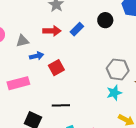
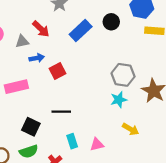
blue rectangle: (77, 29) -> (81, 31), size x1.5
red arrow: (52, 31) -> (41, 29), moved, turned 42

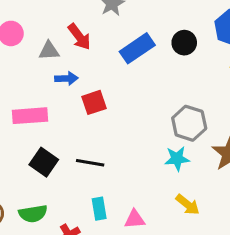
black square: (31, 127) -> (44, 162), moved

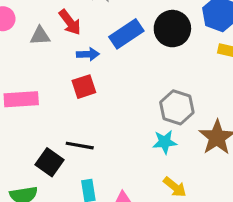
black circle: (184, 43) -> (172, 29), size x1.5
blue arrow: (66, 78) -> (88, 54), moved
black square: (44, 162) -> (50, 162), moved

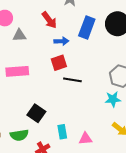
blue rectangle: (126, 34) -> (87, 28), turned -35
gray triangle: (40, 36) -> (19, 35), moved
black line: (80, 146) -> (72, 80), moved

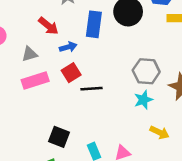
gray triangle: (19, 35) -> (30, 54), moved
pink rectangle: (17, 71) -> (35, 80), moved

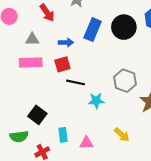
red arrow: (48, 26) -> (47, 13), moved
cyan star: (143, 100) -> (96, 101), moved

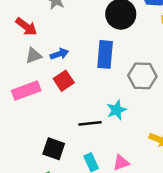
blue rectangle: (93, 30) -> (105, 54), moved
gray triangle: (32, 39) -> (34, 55), moved
black line: (76, 82) -> (90, 123), moved

